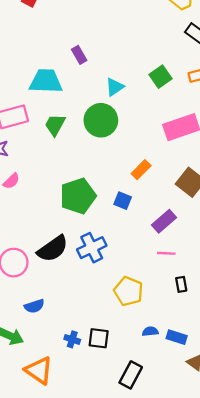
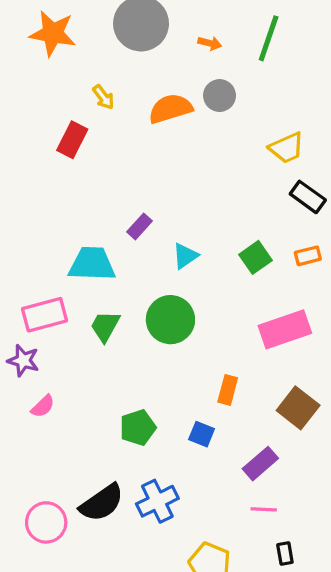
purple rectangle: (79, 55) -> (139, 226), turned 72
cyan triangle: (115, 87) -> (185, 256), moved
orange rectangle: (141, 170) -> (228, 390), turned -30
green pentagon: (78, 196) -> (138, 428), size x0.7

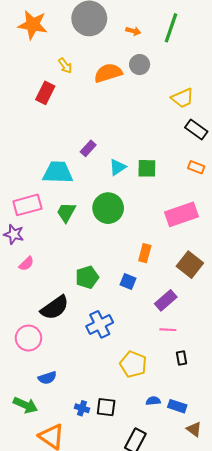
orange rectangle: (308, 256) -> (196, 167), turned 35
green square: (256, 257) -> (147, 168), moved, turned 36
black semicircle: (102, 503) -> (55, 308), moved

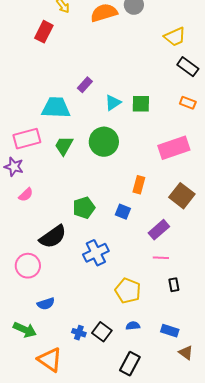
blue semicircle: (153, 401) -> (133, 326), moved
black square: (106, 407) -> (102, 332), turned 30

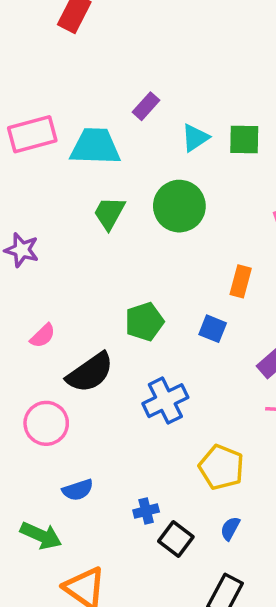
pink rectangle: (27, 139) -> (32, 134), moved
pink semicircle: (26, 195) -> (43, 336), moved
blue semicircle: (133, 326) -> (230, 528), turned -56
blue cross: (79, 333) -> (146, 511), moved, turned -32

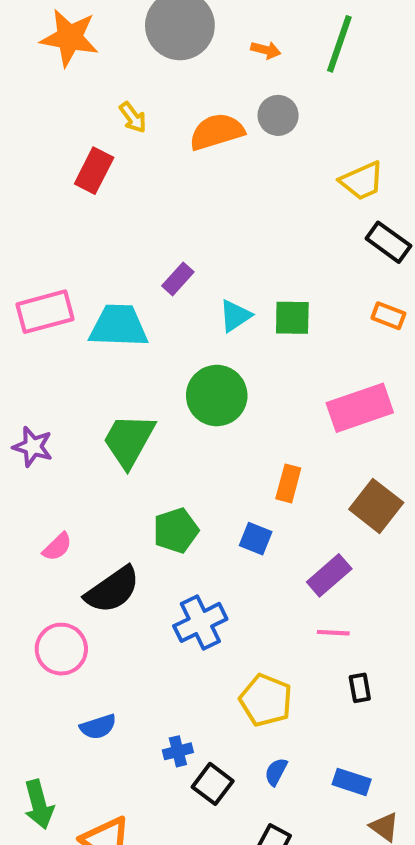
green trapezoid: (109, 213) -> (129, 440), moved, size x1.4
green arrow: (41, 535) -> (39, 804), moved, turned 51

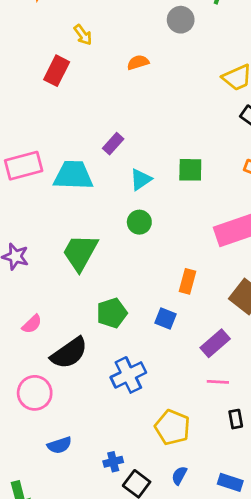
gray circle: (278, 115) -> (181, 20), moved
orange semicircle: (217, 132) -> (138, 62), moved, size x0.6
cyan triangle: (235, 316) -> (141, 179), moved
green circle: (217, 396) -> (139, 222), size x0.6

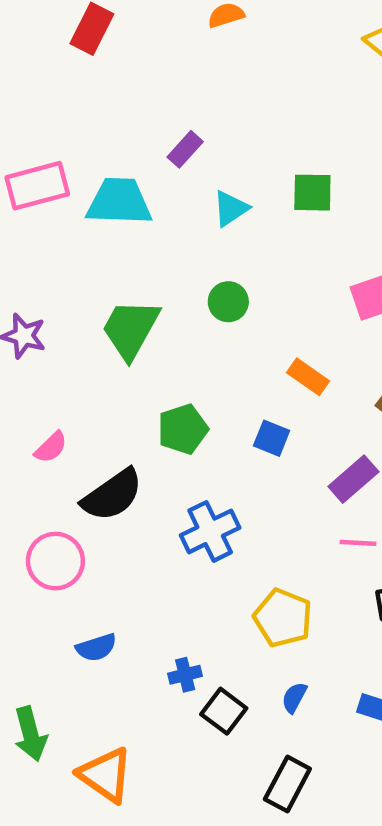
green circle: (139, 222) -> (228, 302), moved
orange rectangle: (188, 281) -> (308, 377), turned -70

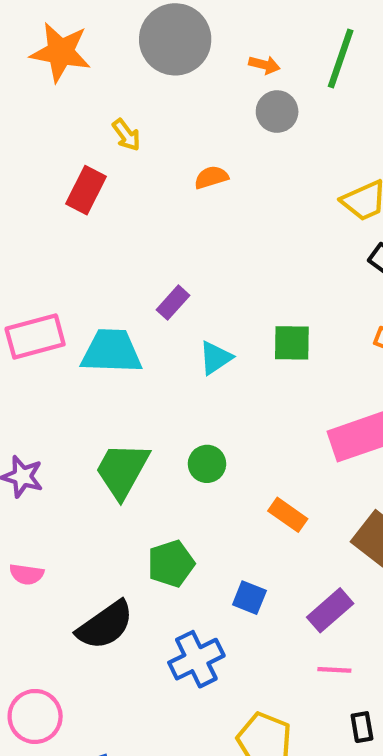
green circle: (228, 302) -> (207, 464), moved
blue square: (272, 438) -> (249, 598), moved
pink semicircle: (51, 447) -> (27, 574), moved, turned 52
pink circle: (55, 561) -> (35, 716), moved

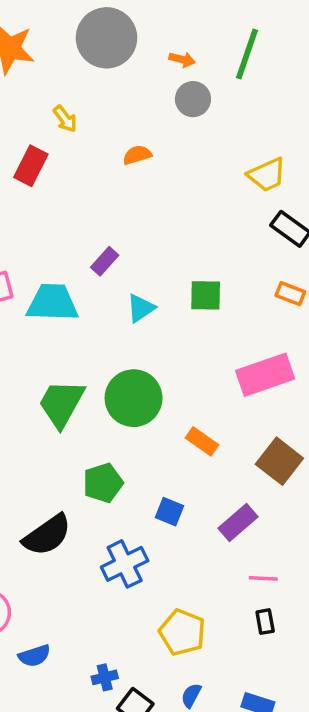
green circle: (207, 464) -> (134, 398), size x1.8
pink line: (334, 670) -> (263, 578), moved

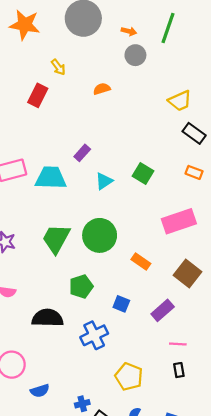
green square: (206, 295) -> (143, 174), turned 30
black semicircle: (47, 535) -> (47, 318), turned -144

